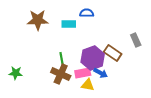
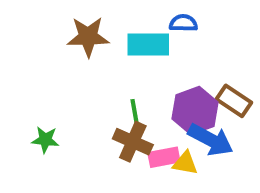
cyan rectangle: (69, 24) -> (148, 45), size x1.5
pink rectangle: (83, 73) -> (164, 157), moved
blue arrow: (101, 73) -> (211, 140), size x1.6

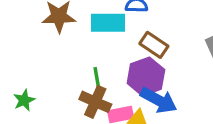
brown rectangle: (234, 101) -> (154, 45), moved
green star: (45, 140) -> (24, 100), turned -30

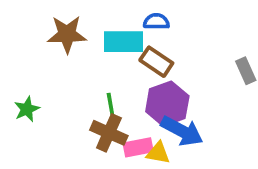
brown rectangle: (154, 45) -> (156, 62), moved
green star: (24, 100) -> (27, 109), moved

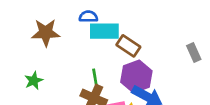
blue semicircle: (156, 22) -> (88, 17), moved
brown star: (67, 34) -> (46, 33), moved

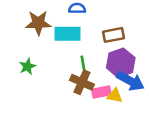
cyan rectangle: (104, 31) -> (67, 34), moved
brown rectangle: (128, 46) -> (113, 35), turned -45

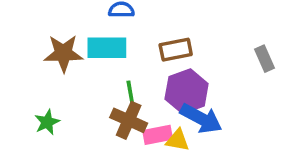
brown star: (38, 23) -> (63, 53), moved
green star: (27, 66) -> (47, 122), moved

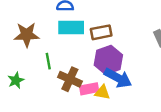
cyan rectangle: (107, 48) -> (71, 27), moved
green line: (130, 93) -> (48, 61), moved

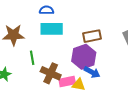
brown rectangle: (101, 32) -> (92, 36), moved
blue arrow: (118, 78) -> (92, 72), size x0.7

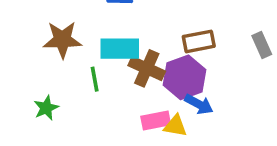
cyan rectangle: (52, 29) -> (120, 49), moved
brown cross: (51, 73) -> (147, 68), moved

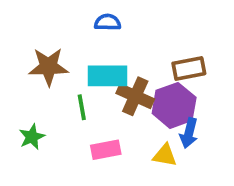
blue arrow: (199, 104) -> (189, 133), turned 76
pink rectangle: (156, 120) -> (106, 150), moved

